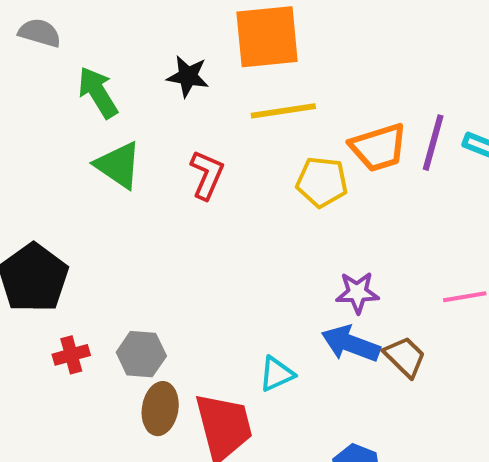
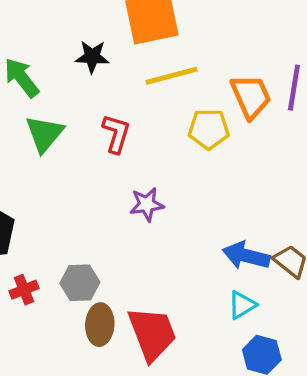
orange trapezoid: (378, 147) -> (251, 96), turned -90
green triangle: (118, 165) -> (44, 134), turned 42
purple star: (357, 293) -> (147, 204), moved
cyan triangle: (277, 374) -> (242, 305), moved

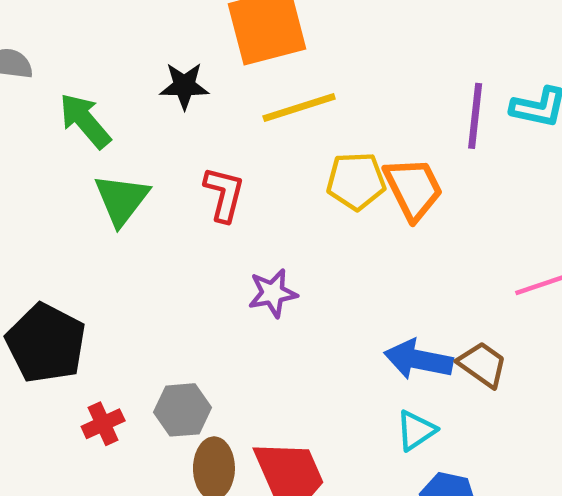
orange trapezoid: (251, 96) -> (413, 189), moved

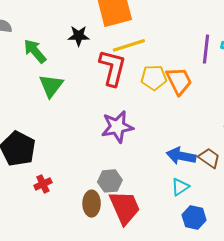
red L-shape: (224, 194) -> (113, 68), moved, size x1.5
purple star: (273, 293) -> (117, 127), size x1.5
gray hexagon: (183, 410) -> (110, 181), moved

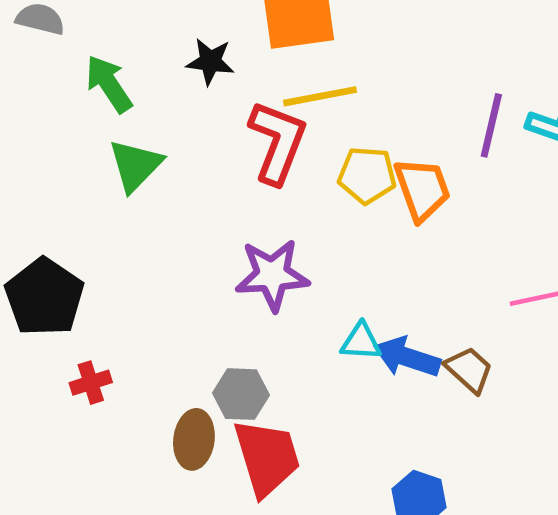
cyan triangle: (180, 187) -> (361, 342), moved, turned 30

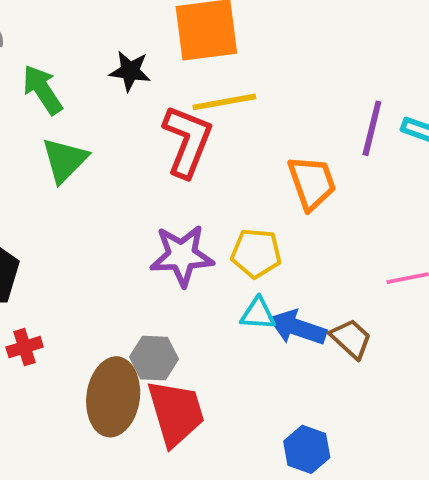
yellow pentagon: (367, 175) -> (256, 253), moved
brown ellipse: (194, 439) -> (113, 397), size x1.5

